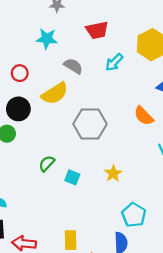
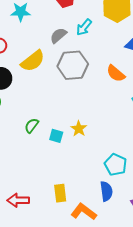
gray semicircle: (73, 66) -> (58, 35), moved, turned -66
gray hexagon: (90, 124) -> (73, 65), moved
yellow star: (113, 174) -> (79, 129), moved

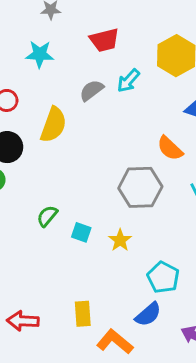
yellow semicircle: (33, 61) -> (53, 125), turned -35
gray hexagon: (73, 65) -> (140, 187), moved
yellow star: (79, 129) -> (120, 240), moved
blue semicircle: (106, 191) -> (148, 314), turned 54

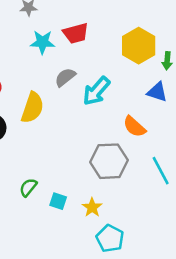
cyan star: (40, 54) -> (42, 42), moved
cyan arrow: (128, 81) -> (96, 91), moved, size x1.4
cyan pentagon: (163, 277) -> (110, 238), moved

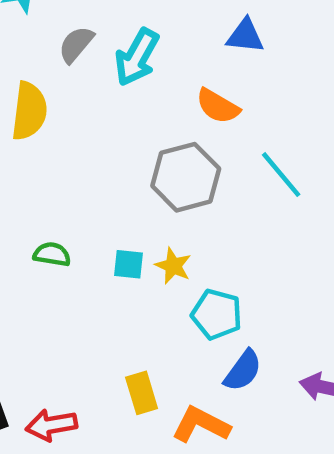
green semicircle: (28, 187) -> (52, 254), turned 72
cyan square: (58, 201) -> (128, 264), moved

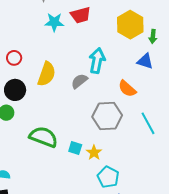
gray semicircle: (76, 44) -> (79, 81), moved
cyan arrow: (137, 57) -> (97, 61), turned 150
green semicircle: (52, 254) -> (43, 137), size x1.8

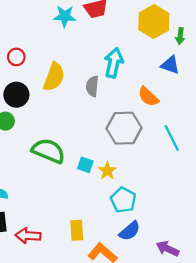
gray semicircle: (79, 81) -> (92, 86), turned -48

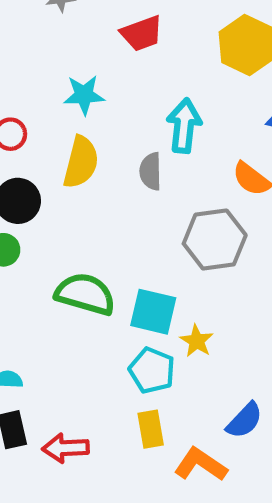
cyan star: (65, 16) -> (84, 95), moved
cyan square: (85, 165) -> (153, 312), size x1.6
yellow star: (107, 171) -> (197, 341), moved
cyan pentagon: (123, 200) -> (152, 370), moved

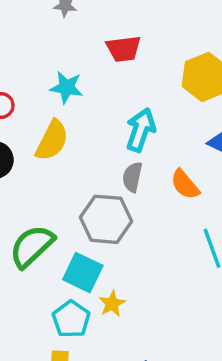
gray semicircle: (151, 171) -> (132, 177), moved
gray hexagon: (215, 239) -> (106, 219), moved
green semicircle: (85, 294) -> (32, 246), turned -72

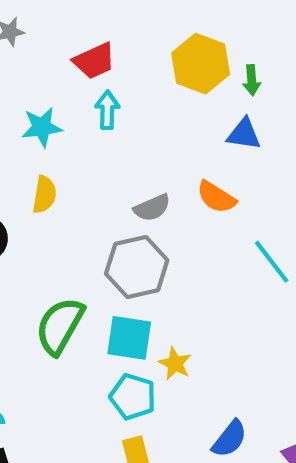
cyan arrow: (141, 130) -> (107, 110), moved, size x0.7
yellow semicircle: (52, 140) -> (44, 195), size x0.7
gray semicircle: (132, 177) -> (152, 208), turned -108

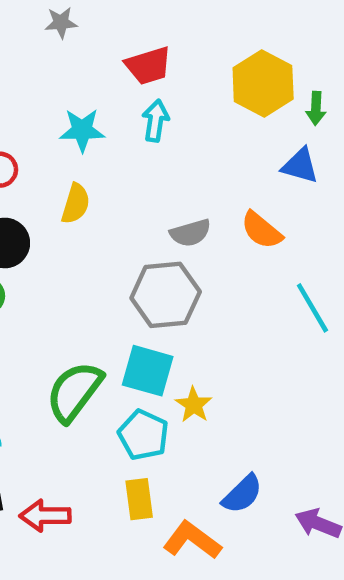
green semicircle: (60, 326) -> (74, 392), moved

